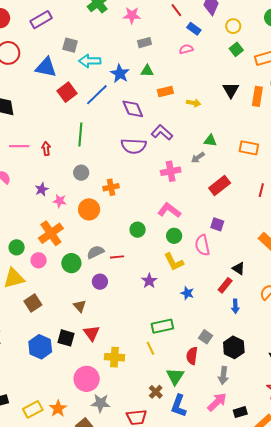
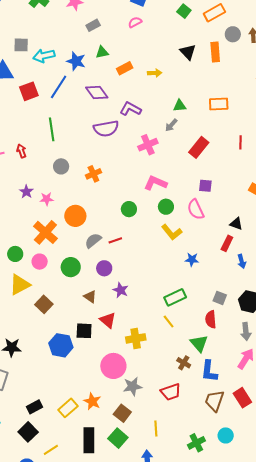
red square: (67, 92) -> (29, 91), turned 30
orange circle: (89, 209) -> (75, 216), moved
green circle: (71, 263) -> (71, 267), moved
purple star: (149, 281) -> (121, 290), moved

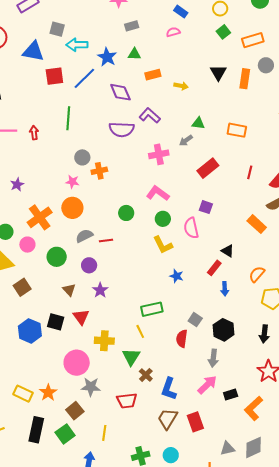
gray circle: (61, 166) -> (82, 157), moved
purple star: (26, 192) -> (17, 185), moved
pink star: (47, 199) -> (72, 182), moved
green triangle: (199, 343) -> (131, 357), moved
yellow rectangle: (68, 408) -> (23, 394), turned 54

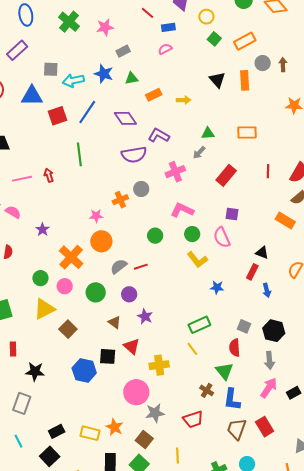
blue rectangle: (181, 12) -> (168, 27), turned -32
blue star: (107, 57) -> (104, 74), moved
gray circle: (82, 157) -> (141, 189), moved
green triangle: (131, 357) -> (224, 371), moved

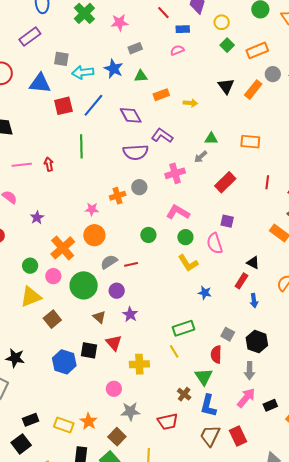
orange rectangle: (245, 80) -> (253, 90), turned 36
green circle: (96, 292) -> (84, 285), size x1.4
pink circle: (136, 392) -> (114, 389), size x0.6

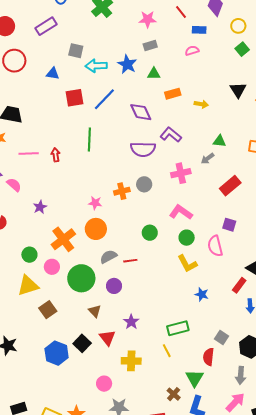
pink star: (120, 23) -> (148, 19), moved
blue triangle: (40, 83) -> (53, 74), size x0.6
purple star: (130, 314) -> (131, 322), moved
black square: (89, 350) -> (82, 343), turned 30

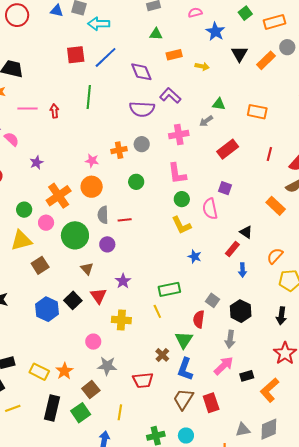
blue star: (127, 64) -> (215, 31), moved
blue triangle: (53, 74) -> (57, 11), moved
pink L-shape: (181, 212) -> (177, 174), turned -135
green circle: (150, 233) -> (136, 182), moved
gray semicircle: (108, 257) -> (103, 215), turned -66

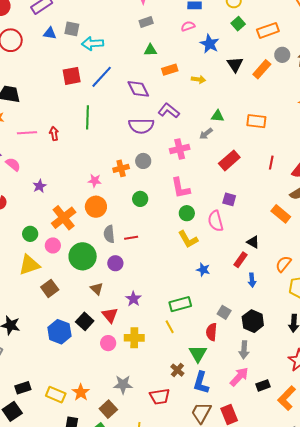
pink circle: (93, 342) -> (108, 343), moved

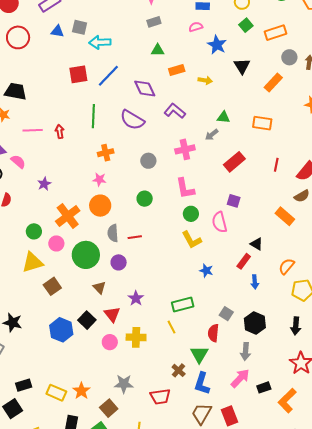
orange rectangle: (262, 69) -> (273, 83), moved
purple semicircle: (141, 126) -> (132, 120), moved, turned 30
orange cross: (121, 168) -> (106, 153), moved

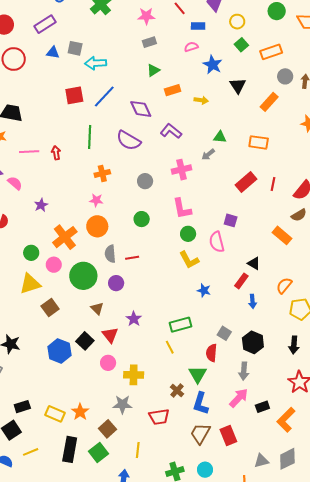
green triangle: (158, 50) -> (153, 70), turned -32
red rectangle: (234, 162) -> (246, 182), moved
yellow cross: (136, 337) -> (134, 375), moved

